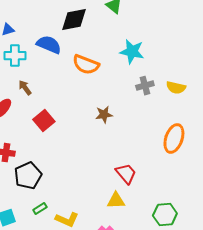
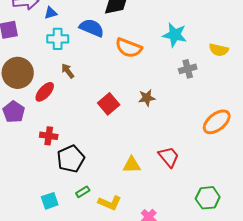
yellow semicircle: (176, 88) -> (219, 50), moved
red square: (44, 121) -> (109, 104), moved
orange ellipse: (174, 139) -> (217, 122), turned 32
yellow triangle: (116, 201) -> (132, 165), moved

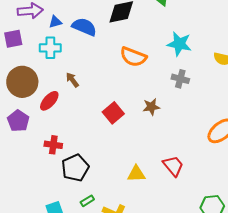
blue semicircle: (92, 28) -> (84, 27), moved
cyan cross: (58, 39) -> (50, 48), moved
gray cross: (188, 69) -> (180, 79), moved, turned 30

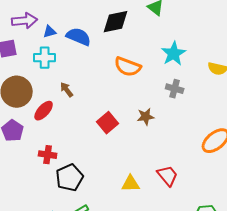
cyan star: (179, 44) -> (174, 54), turned 30

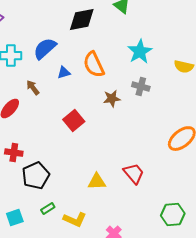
blue triangle: (50, 32) -> (64, 73), moved
blue semicircle: (79, 37) -> (45, 49), moved, turned -65
orange semicircle: (128, 67) -> (94, 65), turned 44
brown star: (146, 117) -> (112, 99), moved

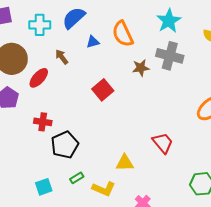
gray cross: (141, 87) -> (170, 56), size x1.5
yellow triangle: (97, 182) -> (125, 163), moved

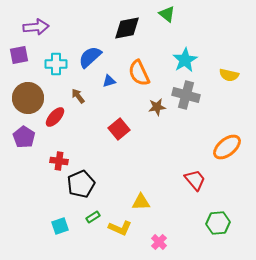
red trapezoid: (163, 143) -> (195, 180), moved

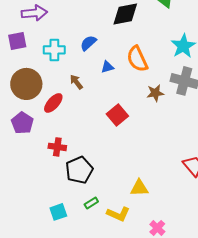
blue semicircle: (90, 57) -> (88, 43), size x0.7

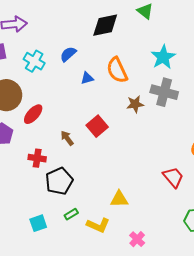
cyan cross: (54, 50) -> (34, 61), turned 30
brown arrow: (76, 82) -> (67, 138), moved

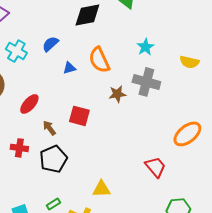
cyan star: (163, 57) -> (145, 47), size x0.7
red ellipse: (33, 114) -> (29, 104), moved
red square: (97, 126) -> (79, 116), turned -35
black pentagon: (59, 181) -> (53, 159), moved

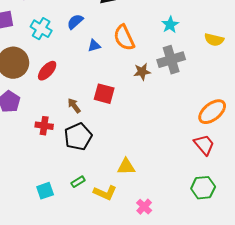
gray cross: (146, 82) -> (171, 60), turned -32
red ellipse: (29, 104) -> (47, 71), moved
red trapezoid: (155, 167) -> (204, 145), moved

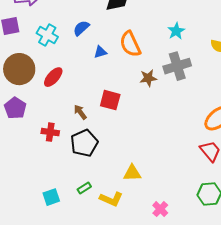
pink cross: (144, 207) -> (160, 209), moved

